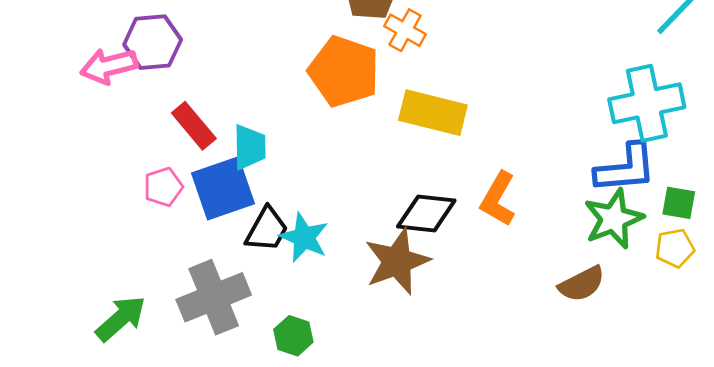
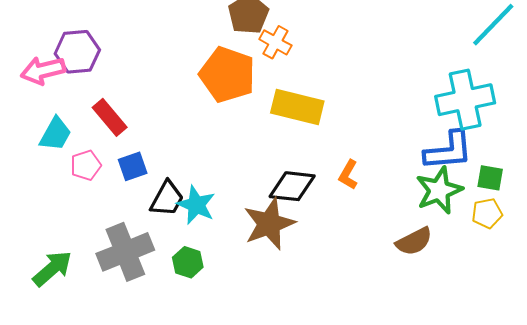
cyan trapezoid: (250, 147) -> (55, 134), moved, turned 30
blue square: (223, 188) -> (133, 166), size x0.6
orange L-shape: (498, 199) -> (348, 175), size x0.7
green hexagon: (293, 336) -> (188, 262), moved

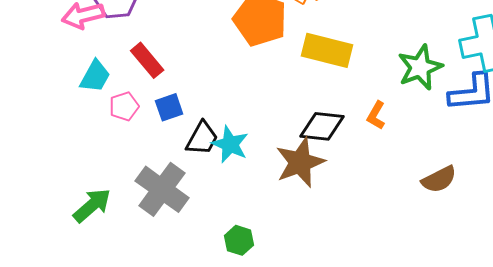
green star: (439, 190) -> (420, 67), moved
gray cross: (125, 252) -> (162, 189), turned -32
green hexagon: (188, 262) -> (239, 240), moved

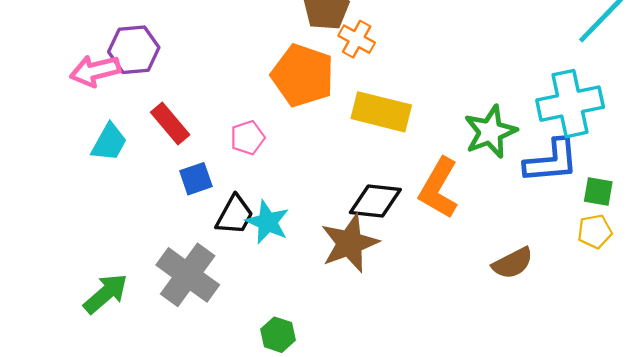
pink pentagon: (124, 106) -> (248, 138), moved
orange L-shape: (376, 115) -> (439, 188), size x1.8

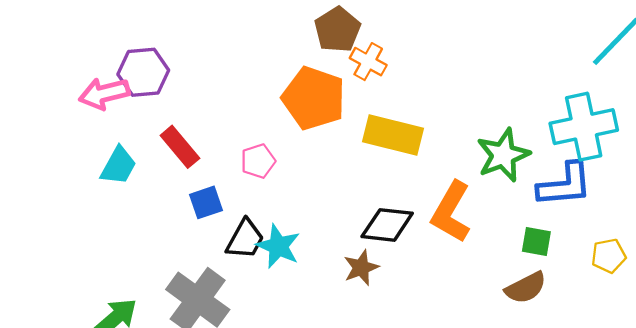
green square: (598, 192) -> (536, 242), moved
brown star: (350, 243) -> (361, 268), size x0.6

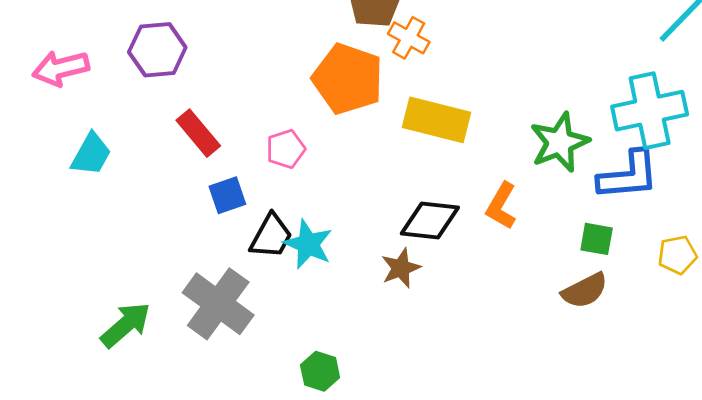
pink arrow: (104, 94) -> (61, 68), moved
cyan trapezoid: (118, 166) -> (91, 154), moved
orange L-shape: (451, 212) -> (501, 206), size x0.7

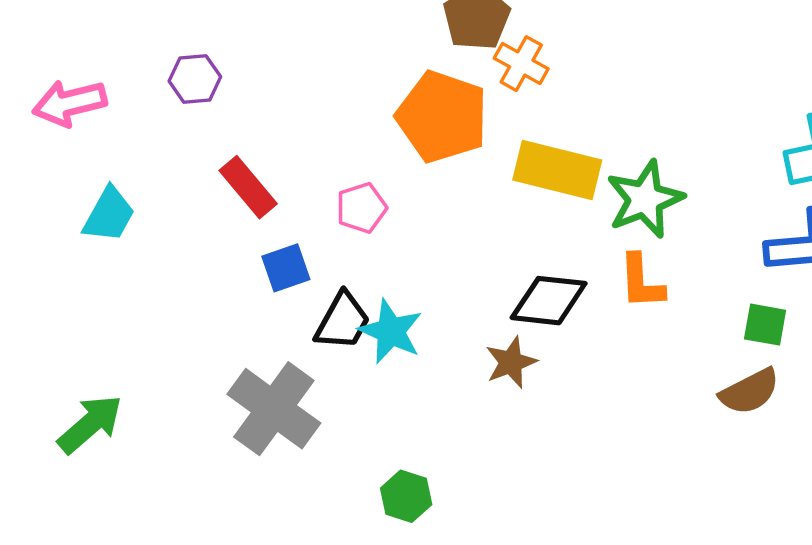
purple hexagon: (157, 50) -> (195, 79), size x0.7
green star: (560, 142) -> (645, 199), moved
orange L-shape: (501, 206) -> (641, 282), turned -33
green arrow: (126, 325) -> (90, 424), moved

